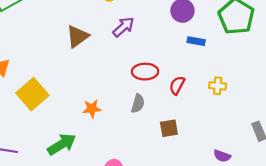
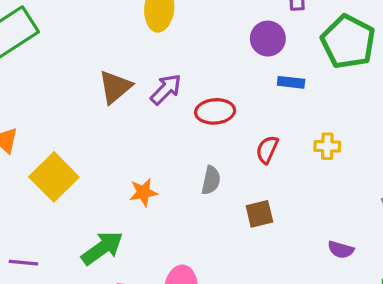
purple arrow: (123, 27) -> (166, 89), moved
red ellipse: (145, 72) -> (215, 111), moved

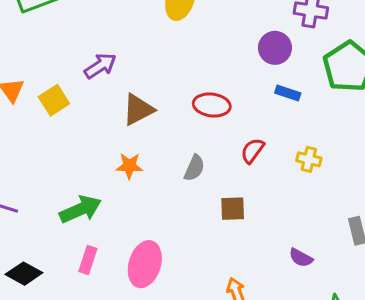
brown triangle: (115, 87) -> (138, 110), moved
purple arrow: (166, 89) -> (100, 66), moved
yellow square: (54, 177) -> (54, 100), moved, size x0.7

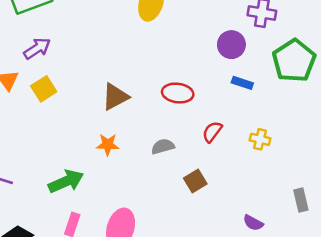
purple arrow: (100, 66) -> (37, 48), moved
gray semicircle: (194, 168) -> (163, 146), turned -130
brown square: (233, 209) -> (195, 181), turned -30

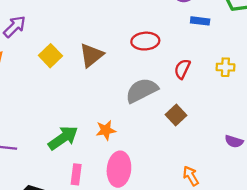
yellow square: (44, 89) -> (50, 56), moved
orange star: (108, 145) -> (106, 130), moved
gray semicircle: (163, 146) -> (142, 90), size x1.6

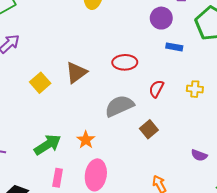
yellow square: (50, 56) -> (40, 83), moved
orange star: (106, 130) -> (86, 140), turned -30

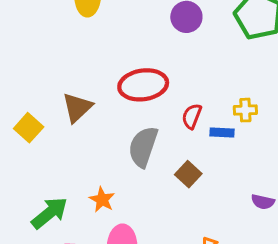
blue rectangle: (174, 47) -> (222, 133), moved
red ellipse: (125, 62) -> (143, 85), size x1.4
gray semicircle: (119, 106) -> (143, 147), turned -40

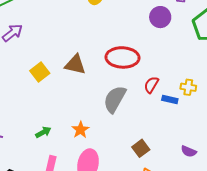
brown triangle: (77, 108) -> (75, 65), turned 45
brown square: (188, 174) -> (141, 148), moved
green arrow: (50, 213) -> (43, 132), size x0.6

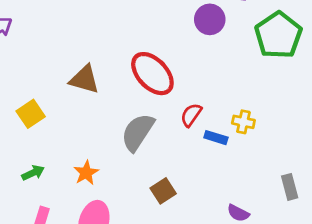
red ellipse: (122, 57) -> (152, 74), turned 40
yellow square: (40, 72) -> (31, 114), moved
brown square: (141, 148) -> (163, 191), moved

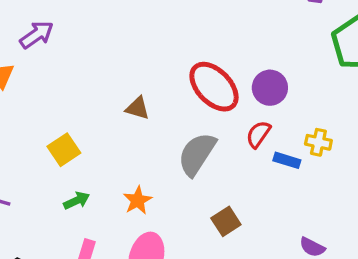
purple circle: (210, 19) -> (270, 88), moved
brown triangle: (84, 79) -> (138, 108), moved, size x0.7
yellow square: (31, 114) -> (64, 150), moved

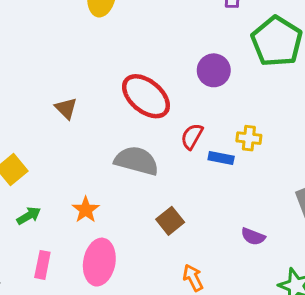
purple circle: (270, 88) -> (214, 70), moved
brown triangle: (138, 108) -> (66, 108), moved, turned 35
gray semicircle: (197, 154) -> (137, 161), turned 78

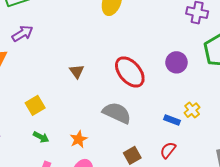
red semicircle: (192, 136) -> (168, 150), moved
yellow cross: (249, 138) -> (192, 110), turned 35
green arrow: (29, 216) -> (41, 137), turned 49

